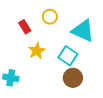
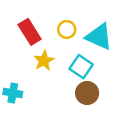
yellow circle: (50, 17) -> (67, 29), moved
red rectangle: (25, 27) -> (30, 32), size x1.5

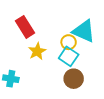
yellow circle: (67, 29) -> (69, 42), moved

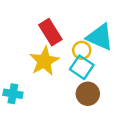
red rectangle: (25, 27) -> (50, 32), moved
yellow star: (37, 51) -> (44, 61), size x1.4

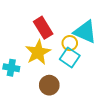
cyan cross: (13, 94) -> (11, 68), moved
brown circle: (88, 94) -> (49, 85), moved

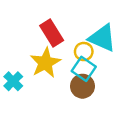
cyan cross: (11, 68) -> (13, 81), turned 35
brown circle: (49, 85) -> (82, 86), moved

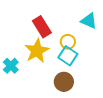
cyan triangle: (102, 38) -> (89, 21), moved, size x0.7
brown circle: (82, 86) -> (64, 82), moved

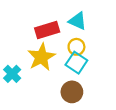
cyan triangle: (89, 21) -> (78, 21), moved
red rectangle: (42, 27) -> (47, 30), turned -75

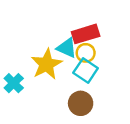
cyan triangle: (78, 21) -> (67, 48), moved
red rectangle: (47, 30) -> (86, 34), moved

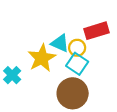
red rectangle: (86, 34) -> (97, 31), moved
brown circle: (81, 103) -> (73, 93), size x1.4

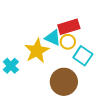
red rectangle: (97, 31) -> (69, 27), moved
cyan square: (77, 64) -> (83, 56), moved

